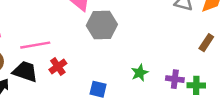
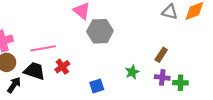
brown rectangle: (206, 43) -> (161, 55), moved
blue square: (98, 89) -> (97, 86), turned -32

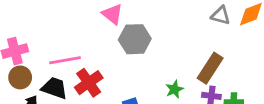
brown rectangle: (161, 55) -> (210, 68), size x1.6
red cross: (62, 67) -> (89, 83), size x1.5

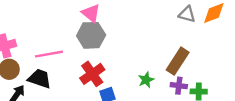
gray hexagon: (135, 39) -> (91, 35), moved
red cross: (89, 83) -> (92, 74), moved

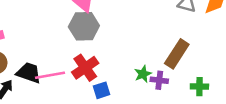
pink line: (49, 54) -> (50, 75), moved
purple cross: (179, 86) -> (159, 80), moved

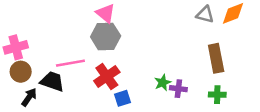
brown rectangle: (177, 54) -> (216, 58), moved, turned -44
pink line: (50, 75) -> (70, 63), moved

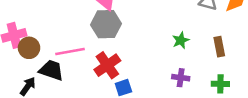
brown rectangle: (216, 58) -> (219, 47), size x0.7
brown circle: (21, 72) -> (29, 48), moved
green star: (163, 83) -> (181, 40), moved

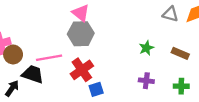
brown rectangle: (219, 47) -> (180, 53), turned -56

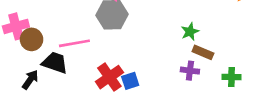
brown rectangle: (180, 53) -> (203, 52), moved
red cross: (82, 70) -> (109, 77), moved

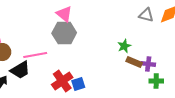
black trapezoid: (55, 63) -> (20, 70), turned 130
purple cross: (190, 71) -> (148, 64), moved

